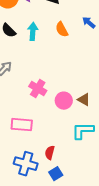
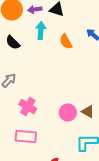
cyan arrow: (33, 31) -> (41, 30), moved
pink cross: (38, 89) -> (28, 106), moved

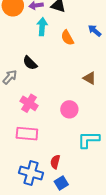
black semicircle: (13, 42) -> (30, 63), moved
brown triangle: (88, 112) -> (90, 78), moved

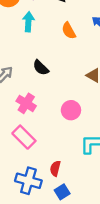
cyan arrow: (42, 27) -> (28, 22), moved
black semicircle: (30, 63) -> (41, 68), moved
pink rectangle: (27, 134) -> (24, 137), turned 40

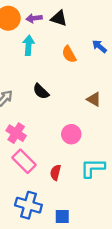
pink cross: (26, 103) -> (16, 133), moved
red semicircle: (55, 168) -> (56, 172), moved
blue square: (62, 192) -> (62, 216), turned 32

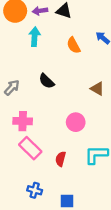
pink cross: (16, 133) -> (23, 121), turned -30
blue cross: (28, 205) -> (35, 190), size x0.6

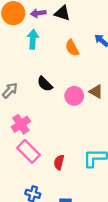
pink cross: (23, 121) -> (21, 124), turned -36
pink circle: (76, 122) -> (74, 96), moved

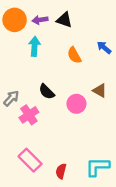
brown triangle: (96, 92) -> (100, 91), moved
pink cross: (21, 124) -> (29, 115), moved

